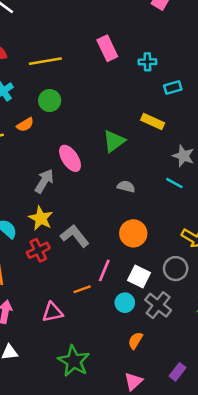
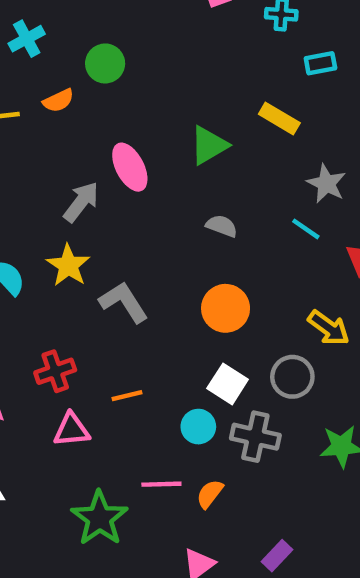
red cross: (38, 250) -> (55, 371), moved
pink line: (104, 270) -> (161, 484), moved, turned 60
gray cross: (158, 305) -> (255, 437), turned -32

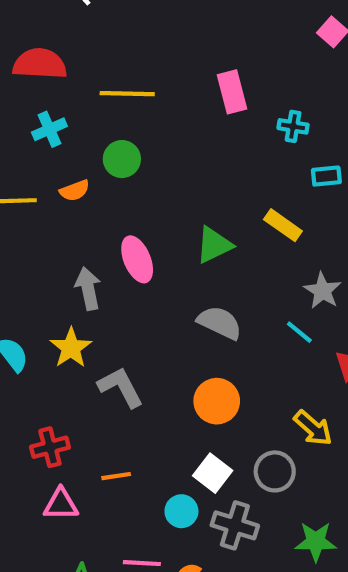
gray arrow: (81, 202) -> (88, 289), turned -54
gray semicircle: (222, 226) -> (220, 323), size x1.5

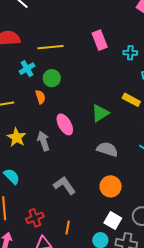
cyan cross: (49, 129) -> (27, 69), moved
orange semicircle: (75, 191) -> (40, 97), moved, turned -80
yellow star: (71, 348) -> (17, 137), moved
orange line: (116, 476) -> (68, 228), turned -64

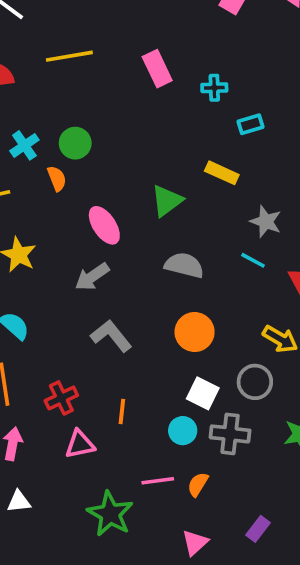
yellow line: (50, 47) -> (69, 56), moved
cyan cross: (27, 69) -> (24, 145), moved
gray arrow: (43, 141) -> (92, 277), moved, turned -102

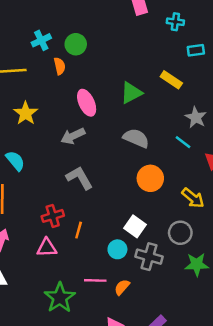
orange circle: (195, 332) -> (150, 178), moved
gray circle: (255, 382) -> (180, 233), moved
red cross: (61, 398) -> (53, 216), moved

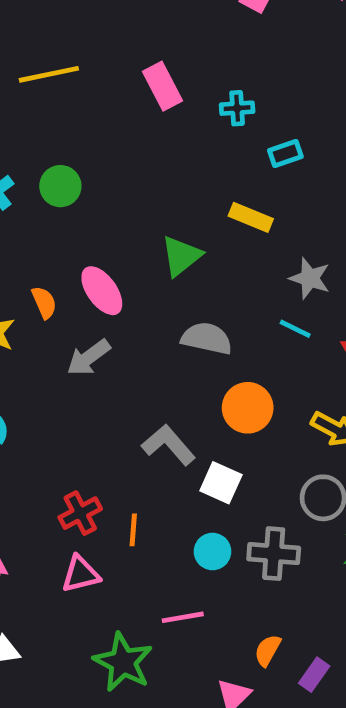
orange semicircle: (60, 66) -> (44, 302), moved
gray L-shape: (79, 178) -> (169, 445), moved
white square: (135, 226) -> (221, 483), moved
orange semicircle: (122, 287) -> (268, 650), moved

